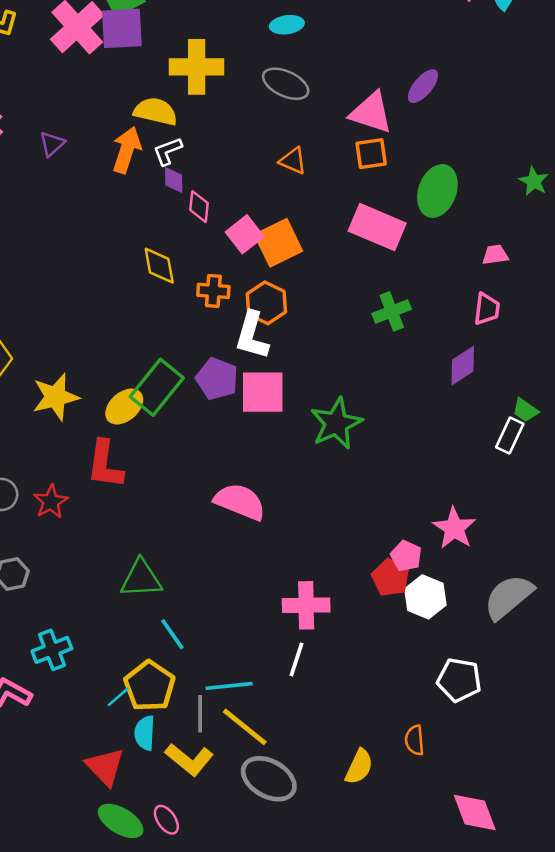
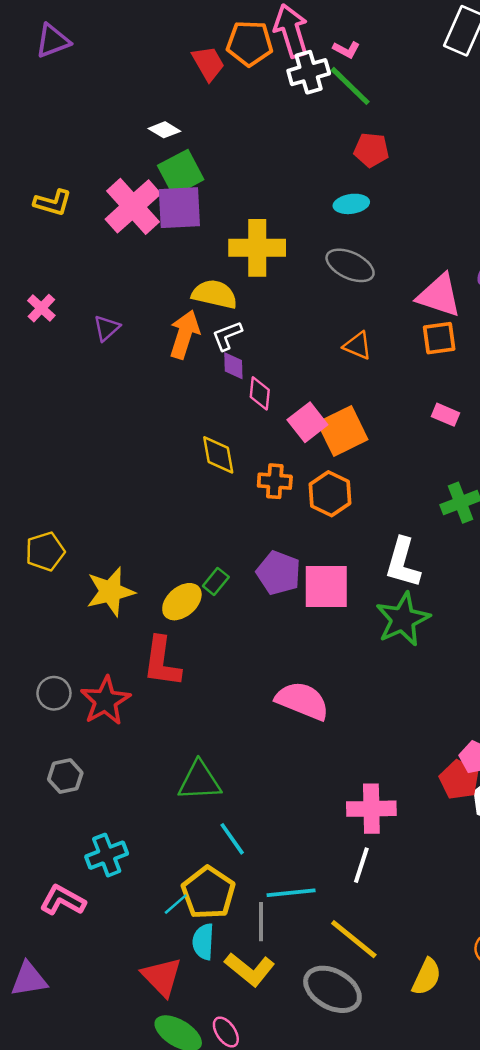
pink rectangle: (377, 227) -> (445, 415), size x0.5
white L-shape: (252, 335) -> (403, 563), moved
green rectangle: (157, 387) -> (216, 582), size x0.5
red star: (51, 502) -> (105, 701), size x1.4
yellow line: (245, 727) -> (354, 939), moved

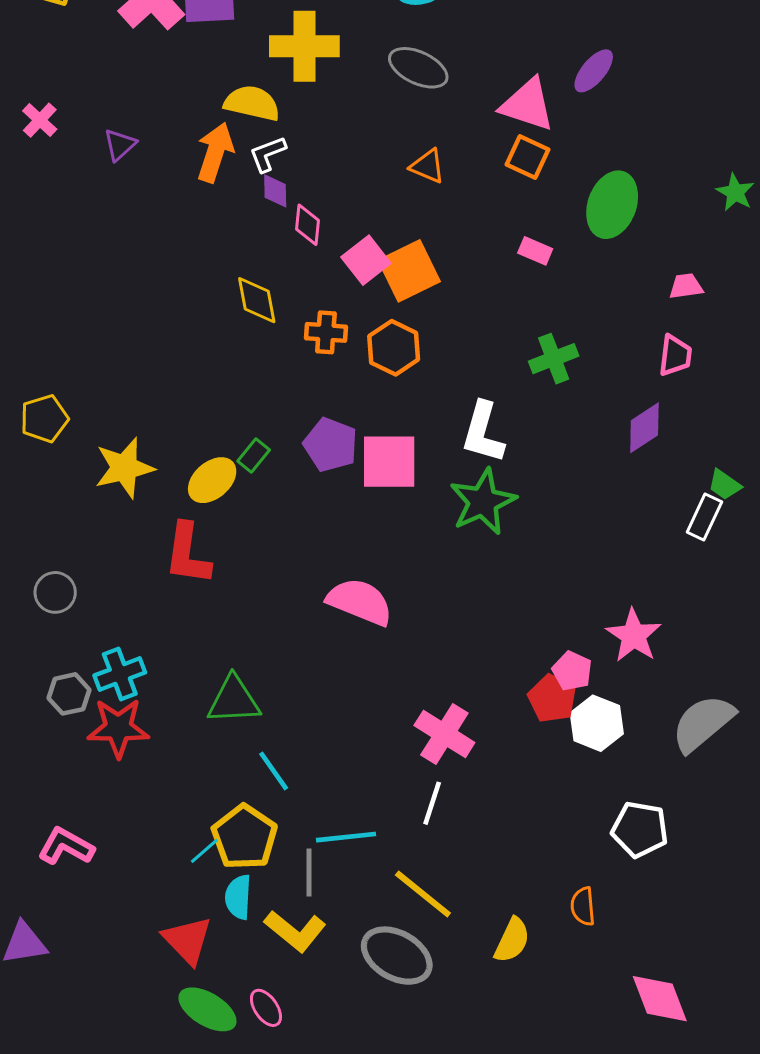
orange square: (439, 338) -> (528, 157), turned 33
red star: (105, 701) -> (118, 728), moved, turned 30
pink cross: (371, 809) -> (444, 734), turned 33
cyan cross: (107, 855) -> (120, 674), moved

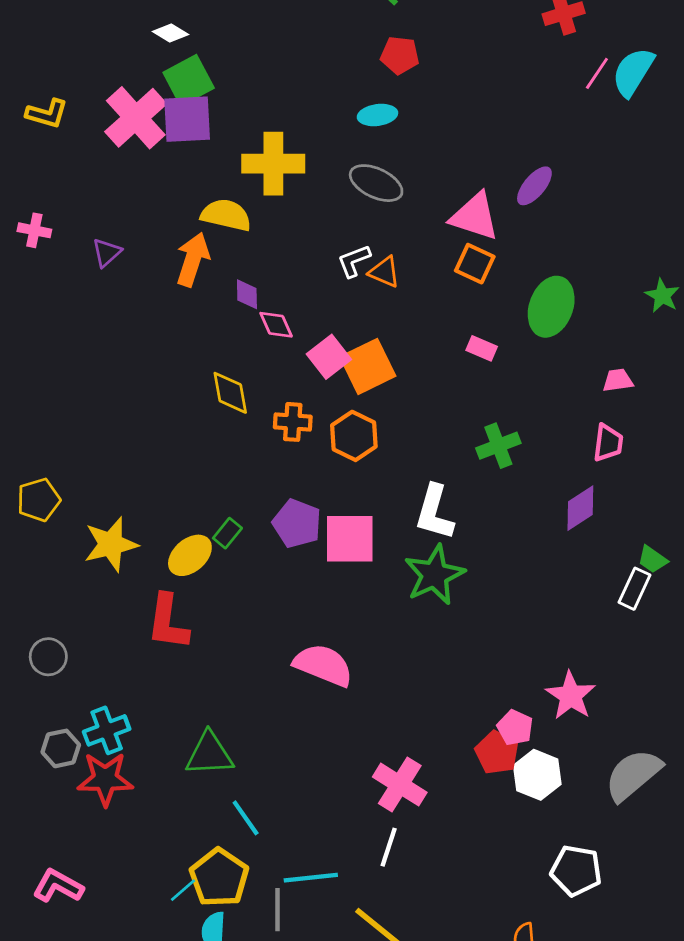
pink cross: (40, 120) -> (34, 230), turned -32
white L-shape: (267, 154) -> (354, 261), moved
pink diamond: (307, 225) -> (276, 325), turned -30

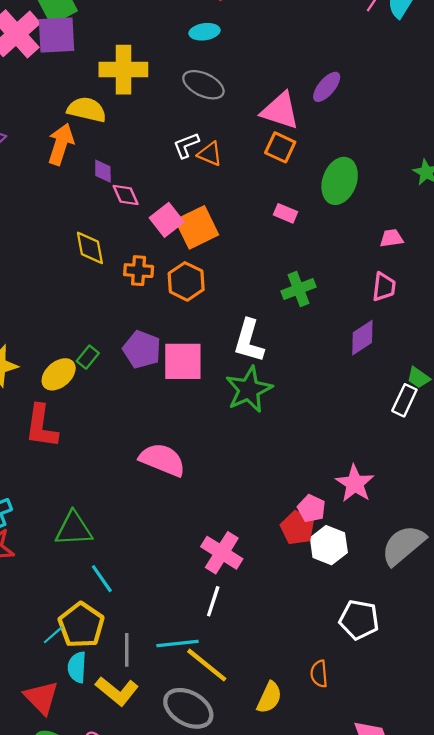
cyan line: (311, 878) -> (177, 643), moved

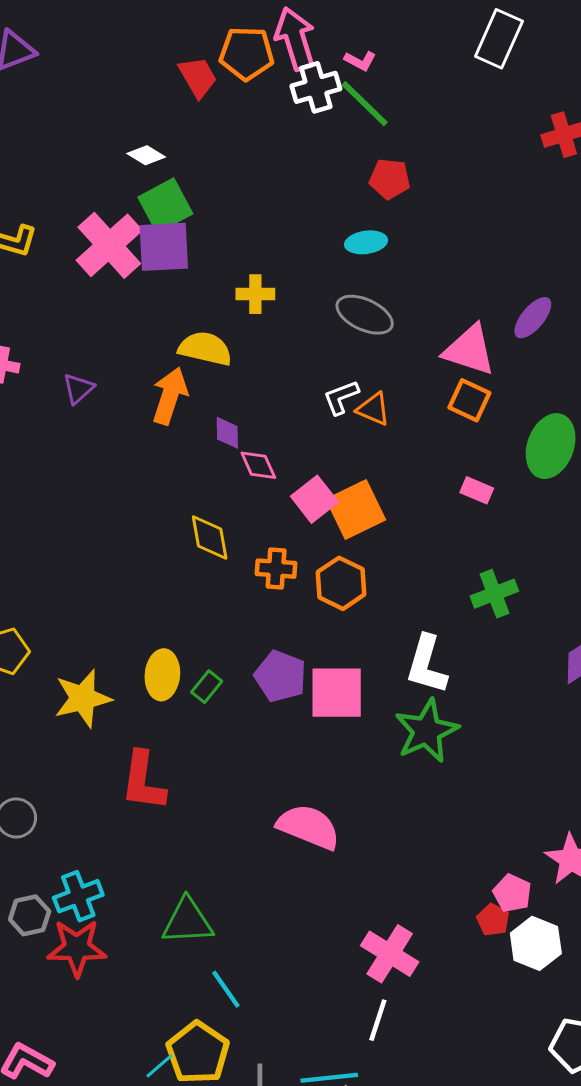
yellow cross: (123, 70) -> (255, 294), size x0.6
yellow ellipse: (59, 374) -> (162, 675), moved, turned -44
red pentagon: (297, 528) -> (493, 920), size x0.7

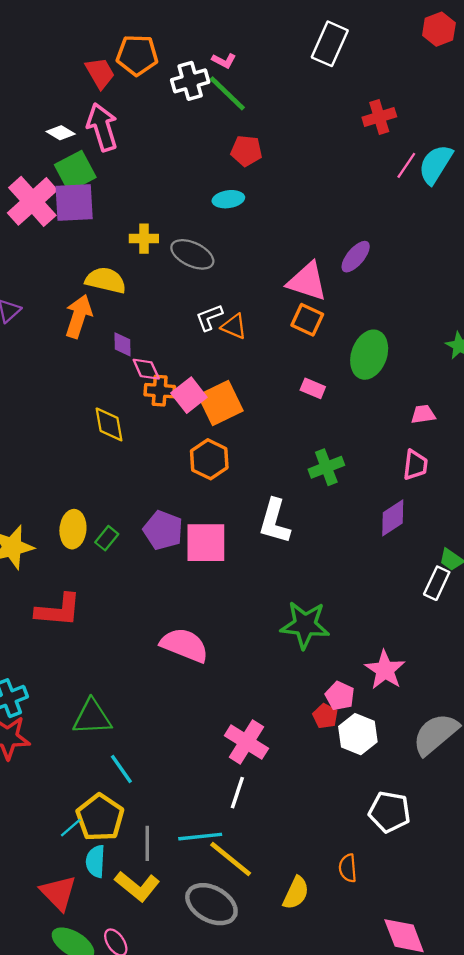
pink arrow: (295, 39) -> (102, 127), moved
gray ellipse: (365, 315) -> (192, 254), moved
orange cross: (276, 569) -> (160, 391), moved
green star: (427, 731) -> (305, 625), moved, turned 30
red L-shape: (143, 781) -> (58, 610), turned -93

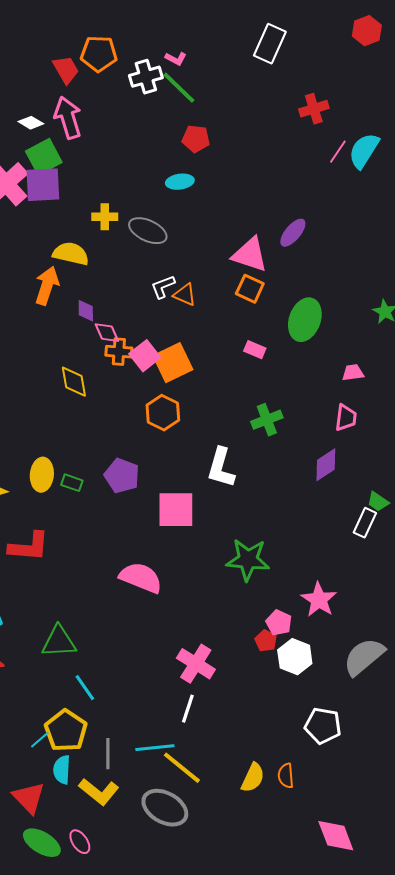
green rectangle: (107, 538) -> (72, 483), turned 70
pink square: (206, 543) -> (176, 510), moved
yellow semicircle: (296, 893) -> (253, 778), moved

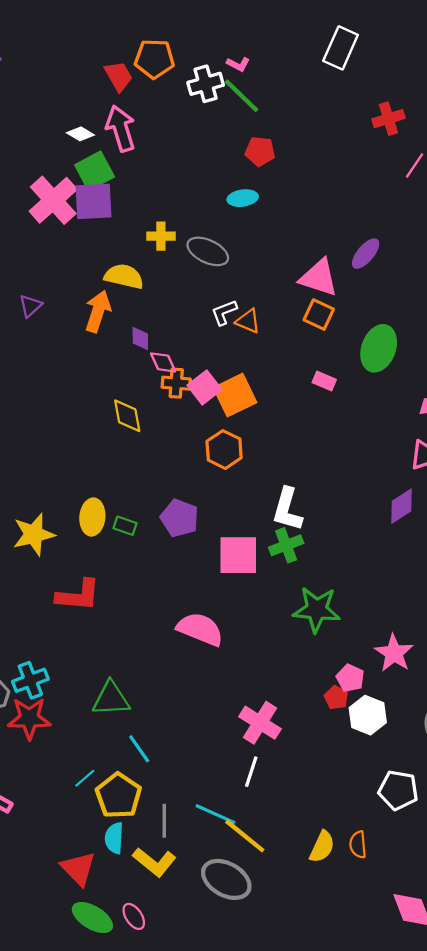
green cross: (267, 420) -> (286, 545), moved
cyan line: (40, 740) -> (85, 778), moved
cyan line: (155, 748) -> (215, 814), turned 30

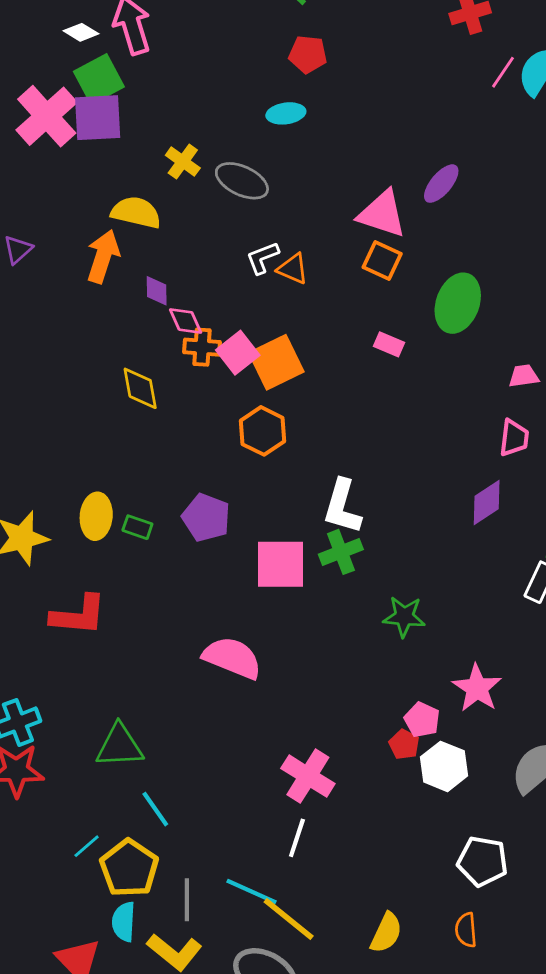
yellow cross: (161, 236) -> (183, 162), turned 36
green star: (317, 610) -> (404, 617), moved, size x0.7
orange semicircle: (358, 845) -> (466, 930), moved

